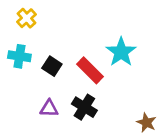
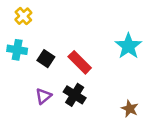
cyan star: (121, 52) -> (128, 46), moved
purple triangle: (49, 108) -> (43, 96), turned -42

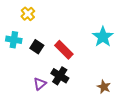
yellow cross: (23, 16) -> (28, 14), moved
purple triangle: (43, 96) -> (40, 84), moved

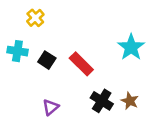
black cross: (60, 76) -> (102, 101), moved
brown star: (104, 87) -> (130, 101), moved

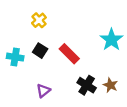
yellow cross: (35, 18) -> (39, 20), moved
cyan cross: (17, 51) -> (15, 57), moved

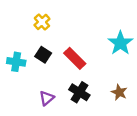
black cross: (87, 85) -> (79, 92), moved

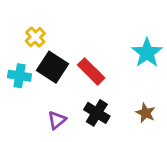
yellow cross: (42, 22) -> (35, 37), moved
black square: (43, 55) -> (52, 67), size x1.5

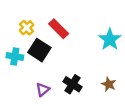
red rectangle: (91, 71) -> (59, 29), moved

